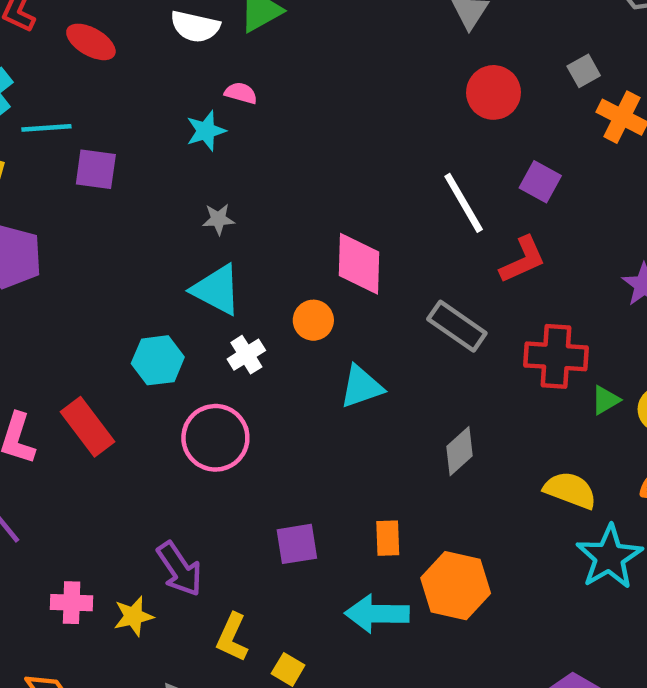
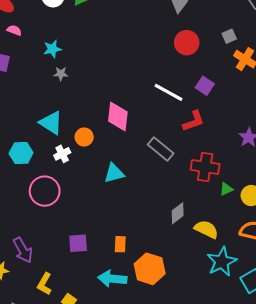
pink semicircle: (241, 93) -> (14, 30), moved
white line: (464, 203) -> (169, 92), turned -36
gray star: (218, 219) -> (61, 74), moved
orange circle: (313, 320) -> (84, 137), moved
gray diamond: (459, 451) -> (178, 213), moved

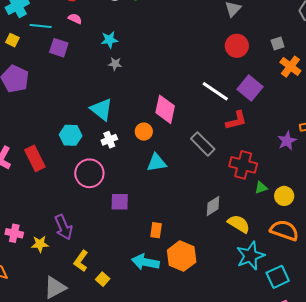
purple square: (205, 86) -> (250, 88), size x1.4
orange circle: (84, 137) -> (144, 132), moved
purple square: (78, 243) -> (120, 202), moved

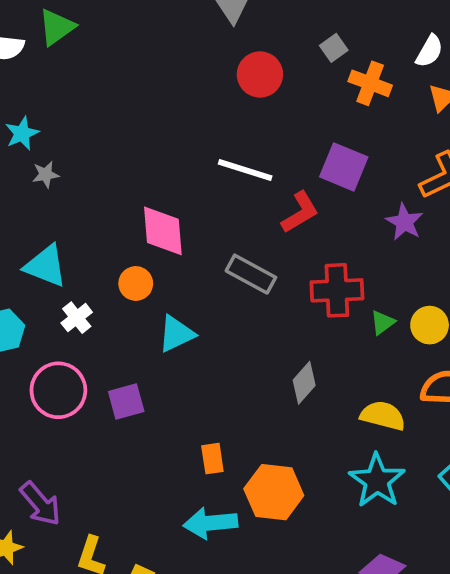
purple square: (250, 88) -> (344, 167), moved
purple square: (120, 202) -> (126, 402), moved
yellow semicircle: (239, 224) -> (383, 416), moved
cyan star: (250, 256) -> (377, 481), moved

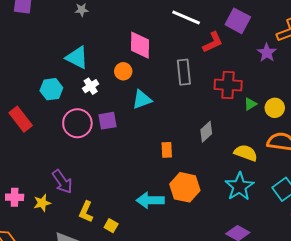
gray rectangle: (251, 274) -> (184, 72), turned 50
purple square: (126, 402) -> (108, 121), moved
orange rectangle: (212, 459) -> (167, 150), moved

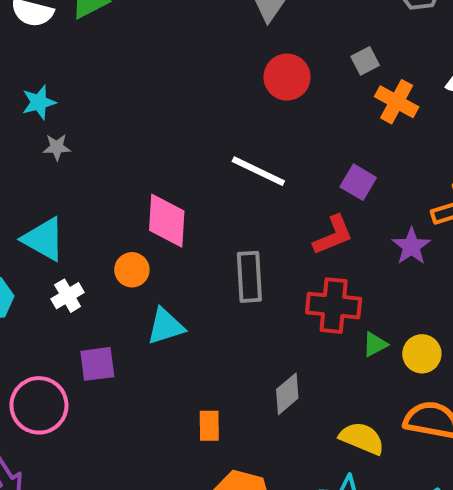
purple square: (238, 21) -> (358, 182), size x0.7
red L-shape: (213, 42) -> (333, 235), moved
pink circle: (77, 123) -> (39, 405), moved

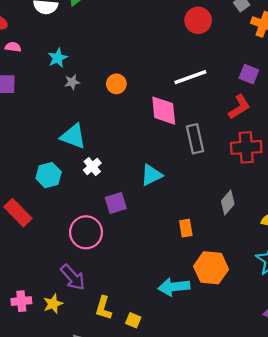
white line: (258, 171) -> (190, 77), turned -36
pink diamond: (167, 221) -> (164, 111), moved
orange circle: (132, 270) -> (116, 84), moved

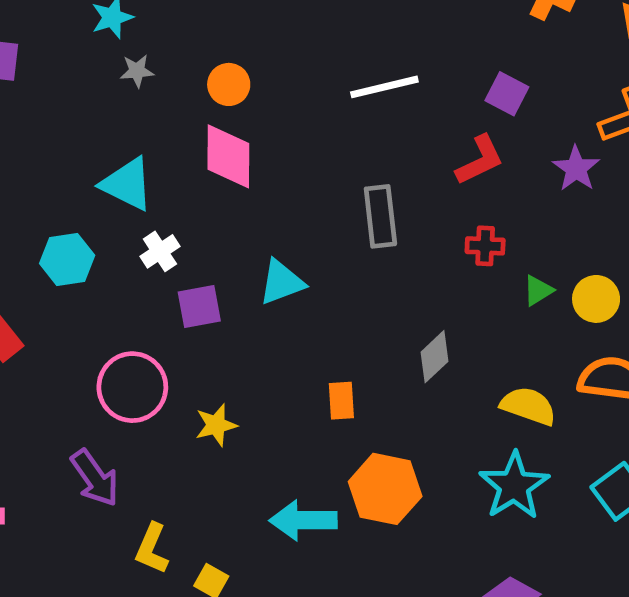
pink diamond: (164, 111) -> (228, 156), moved
red cross: (246, 147) -> (485, 246), size x0.6
purple square: (116, 203) -> (199, 306), moved
yellow star: (53, 304) -> (216, 425), moved

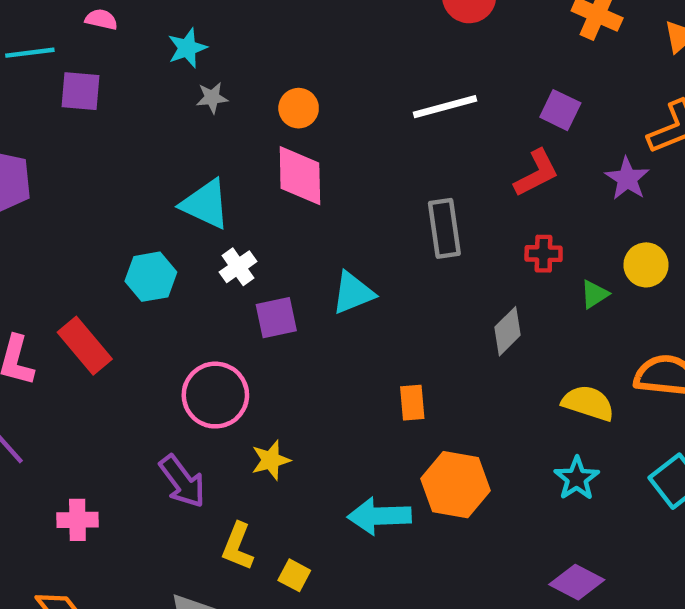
yellow circle: (596, 299) -> (646, 265), moved
gray diamond: (434, 357) -> (507, 331), moved
yellow star: (216, 425) -> (271, 460), moved
cyan star: (514, 486) -> (577, 478), size x0.7

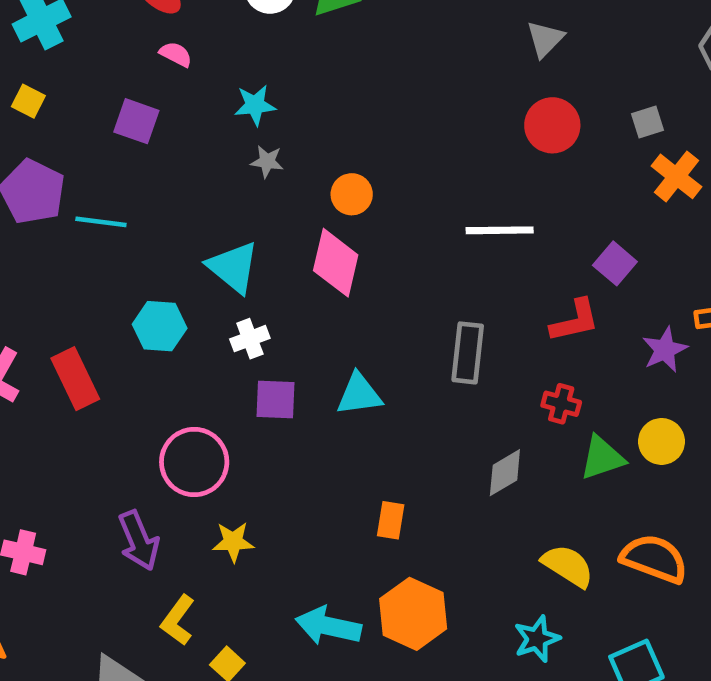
cyan line: (30, 53) -> (101, 222), moved
green triangle: (594, 294) -> (602, 458), size x1.5

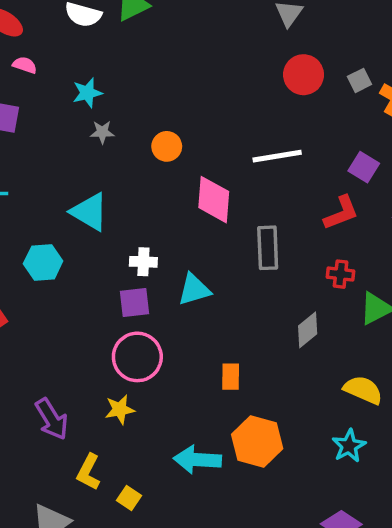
gray square: (648, 122) -> (360, 80), moved
pink diamond: (336, 263) -> (214, 200), moved
white cross: (250, 339) -> (143, 262), moved, turned 32
pink circle: (194, 462) -> (137, 357), moved

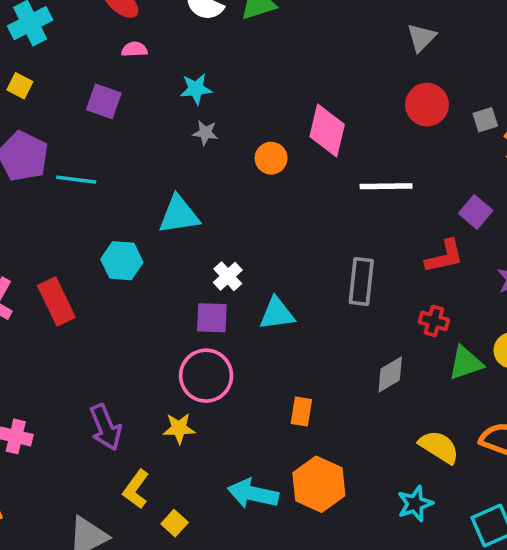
pink semicircle: (25, 65) -> (134, 49), turned -30
pink diamond: (214, 200) -> (327, 131), moved
cyan triangle: (90, 212) -> (179, 215), turned -48
white cross: (143, 262) -> (228, 276), turned 36

